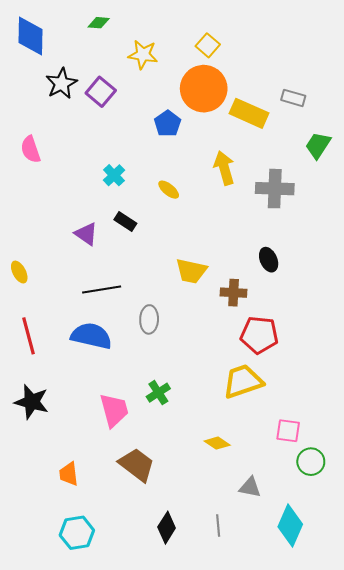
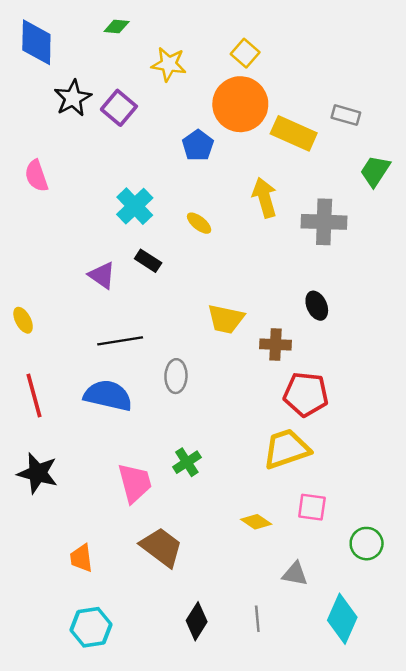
cyan cross: (114, 175) -> (135, 206), size x1.4
pink square: (288, 431) -> (312, 507), moved

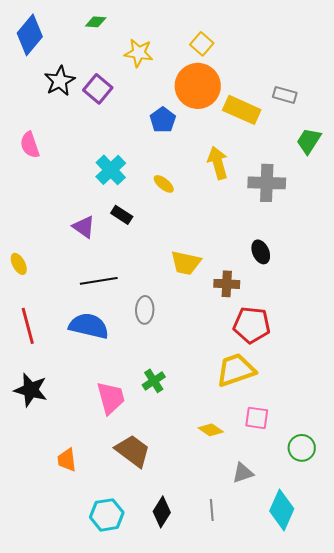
blue diamond: (36, 42) -> (30, 35), turned 39
gray triangle: (295, 574) -> (243, 473), turned -30
cyan hexagon: (91, 627) -> (107, 515), moved

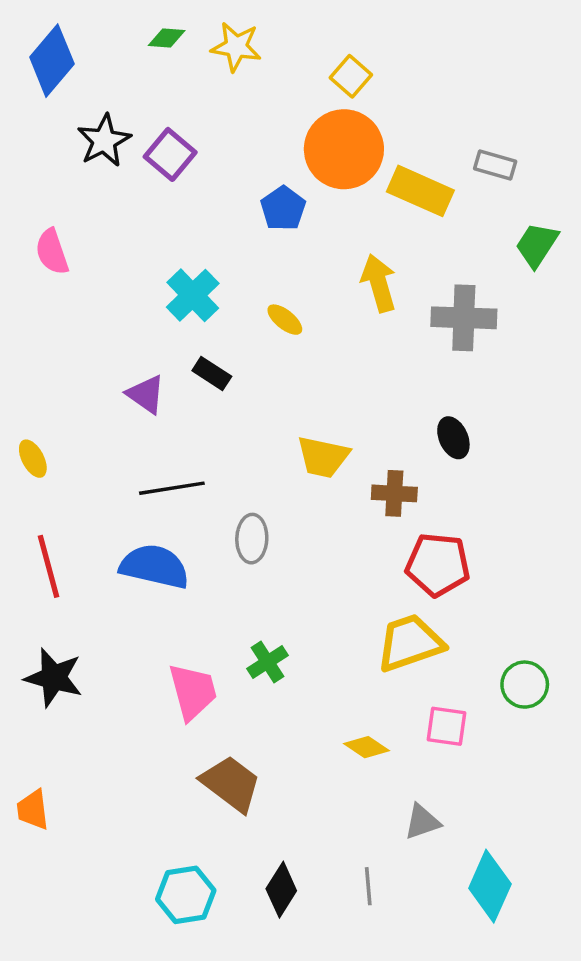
yellow star: (139, 53) -> (236, 47), moved
green circle: (302, 448) -> (525, 685), moved
orange trapezoid: (67, 460) -> (33, 810), moved

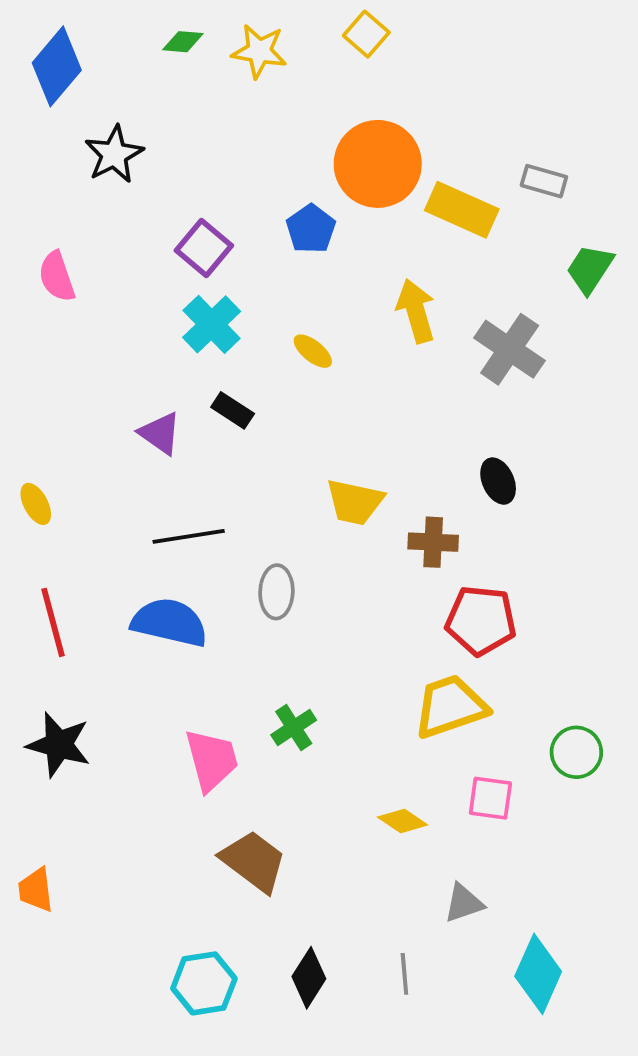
yellow square: (351, 76) -> (366, 34), moved
purple square: (170, 154) -> (204, 248), moved
gray cross: (464, 318) -> (510, 349), turned 32

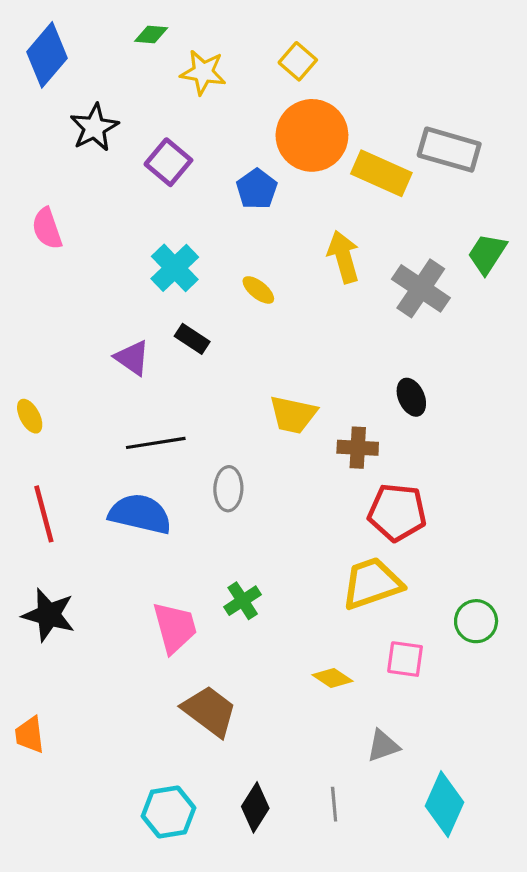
yellow square: (366, 34) -> (298, 61), moved
yellow star: (259, 51) -> (203, 72), moved
gray rectangle: (544, 181) -> (449, 150), size x1.6
purple square: (204, 248) -> (168, 162), moved
green trapezoid: (590, 269) -> (487, 254), moved

